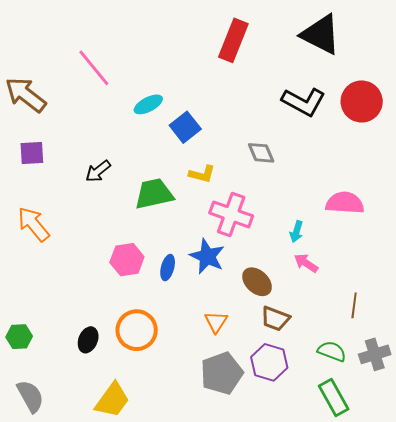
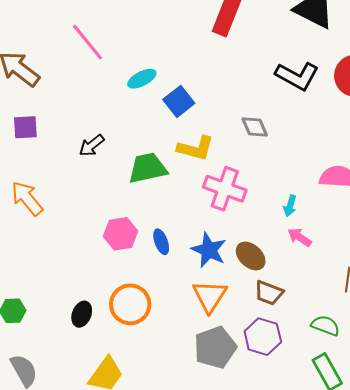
yellow L-shape: (202, 174) -> (196, 148), size x1.4
blue star: (207, 256) -> (209, 250), moved
blue ellipse: (168, 268) -> (161, 242), turned -35
orange triangle: (216, 322) -> (210, 296), size x1.5

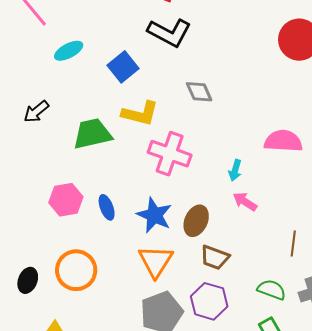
black L-shape: (297, 76) -> (169, 33), moved
cyan ellipse: (142, 79) -> (69, 51), moved
brown ellipse: (251, 256) -> (196, 221), turned 72

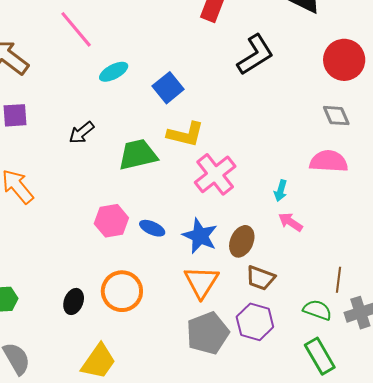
black L-shape: (169, 33) -> (255, 55), moved, turned -60
gray diamond: (199, 92) -> (336, 116), moved
pink cross: (170, 154) -> (215, 174), turned 33
blue ellipse: (107, 207) -> (152, 228), turned -45
brown line: (293, 244) -> (338, 280), moved

